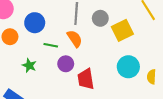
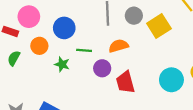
orange semicircle: (75, 39) -> (119, 46), moved, turned -66
green star: (29, 66) -> (62, 64), moved
cyan circle: (128, 67) -> (171, 80), moved

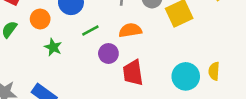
green line: (84, 50) -> (90, 30), turned -40
green star: (62, 64) -> (53, 47), moved

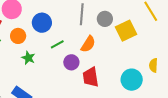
orange semicircle: (130, 30) -> (88, 44), turned 132
yellow semicircle: (214, 71) -> (153, 65), moved

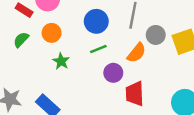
gray circle: (105, 19) -> (156, 35), moved
blue circle: (42, 23) -> (96, 21), moved

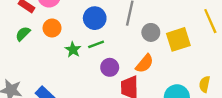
orange semicircle: (136, 53) -> (144, 64), moved
green star: (61, 61) -> (73, 50), moved

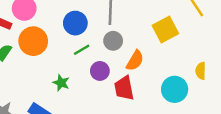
orange circle: (52, 28) -> (33, 41), size x1.5
gray circle: (151, 32) -> (113, 41), moved
green star: (73, 50) -> (61, 83), moved

